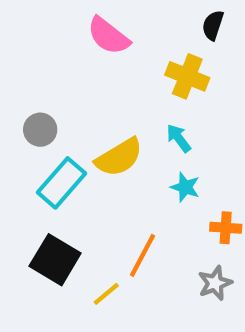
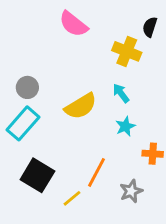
black semicircle: (213, 25) -> (150, 27), moved
cyan rectangle: (61, 183) -> (23, 123), moved
cyan star: (185, 187) -> (125, 126), turned 30
gray star: (215, 283) -> (131, 191), moved

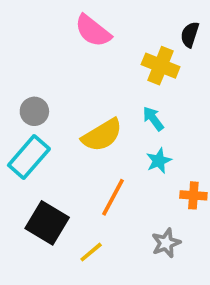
orange line: (97, 172) -> (113, 197), moved

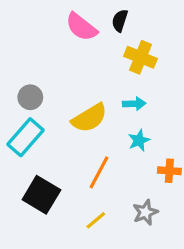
black semicircle: (190, 35) -> (120, 21), moved
cyan arrow: (153, 119) -> (134, 104), turned 125
yellow line: (91, 252) -> (96, 220), moved

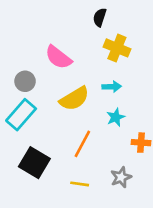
pink semicircle: (81, 27) -> (58, 57), moved
yellow line: (96, 220) -> (80, 184), turned 48

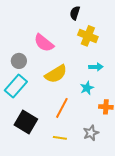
cyan arrow: (112, 87) -> (96, 67), moved

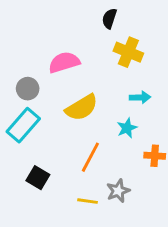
pink semicircle: (44, 43) -> (64, 62), turned 125
black square: (26, 122) -> (38, 178), size x0.7
gray star: (91, 133) -> (118, 191), moved

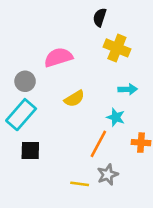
yellow semicircle: (82, 108) -> (74, 99), size x0.7
cyan star: (127, 128) -> (116, 117), turned -30
orange line: (90, 157) -> (98, 144), moved
black square: (38, 178) -> (30, 151), moved, turned -30

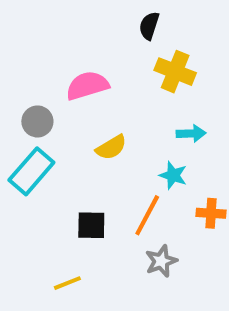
black square: (30, 151) -> (91, 225), moved
yellow line: (80, 184) -> (67, 283), moved, turned -30

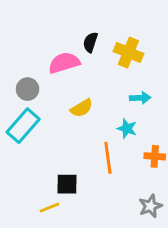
black semicircle: (149, 26) -> (90, 42), moved
orange line: (147, 215) -> (108, 158), turned -36
black square: (91, 225) -> (67, 184), moved
gray star: (161, 261) -> (150, 206), moved

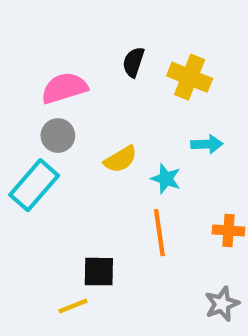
pink semicircle: (64, 63) -> (64, 88), moved
gray circle: (28, 89) -> (58, 136), moved
cyan star: (127, 129) -> (166, 179), moved

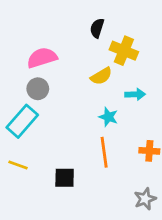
black semicircle: (133, 62) -> (97, 28), moved
yellow semicircle: (121, 159) -> (101, 76), moved
yellow line: (73, 306) -> (18, 165), moved, turned 42

